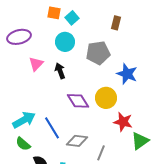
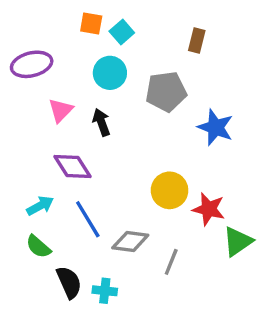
yellow circle: (106, 98) -> (170, 190), moved
purple diamond: (78, 101) -> (72, 167), moved
cyan arrow: (24, 120) -> (40, 206), size x0.7

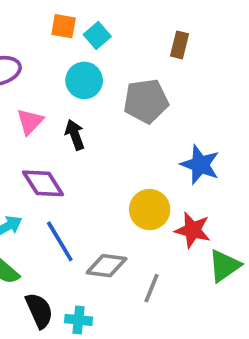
blue star: (215, 127) -> (200, 165), moved

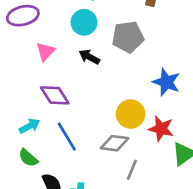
black arrow: (75, 135) -> (89, 57), moved, turned -42
gray diamond: (107, 266) -> (115, 143), moved

